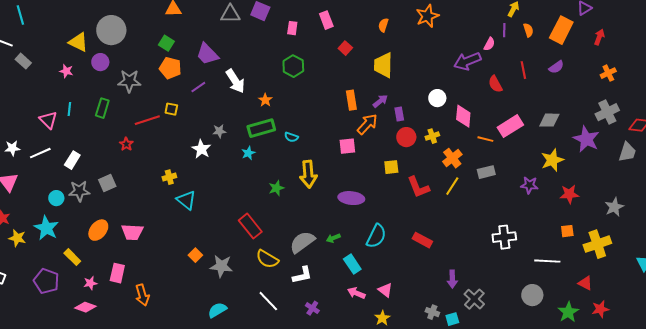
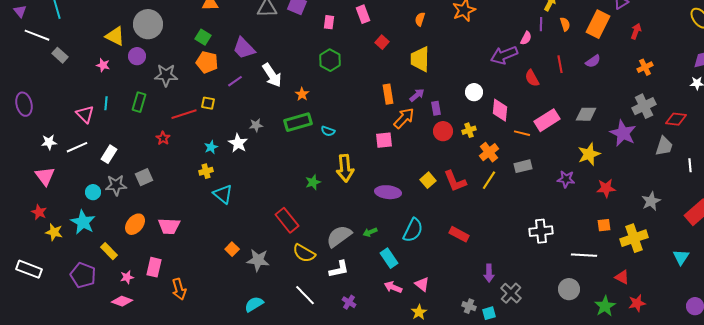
cyan star: (248, 153) -> (211, 147), moved
yellow square: (391, 167) -> (428, 180), moved, turned -35

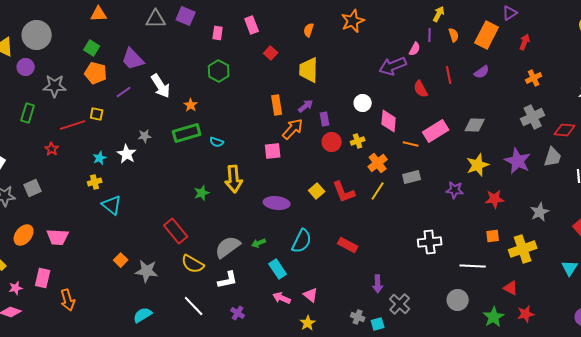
purple star: (623, 133) -> (518, 161), moved

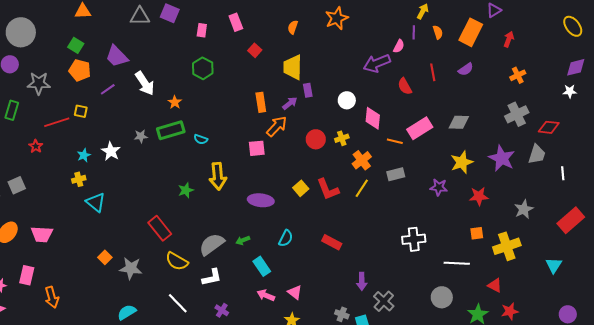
purple rectangle: (325, 119) -> (308, 90), moved
gray star: (145, 136) -> (141, 136), moved
cyan semicircle: (302, 241) -> (286, 238), size x0.7

